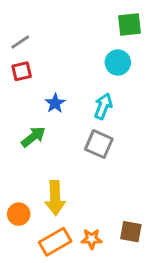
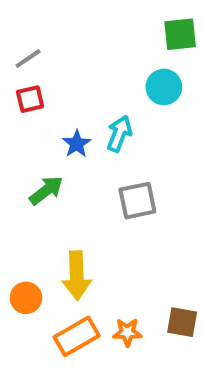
cyan arrow: (103, 106) -> (119, 134), moved
gray square: (99, 144) -> (137, 201), turned -36

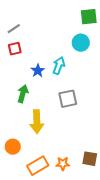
green arrow: (46, 190) -> (23, 94), turned -36
yellow arrow: (77, 276) -> (37, 122), moved

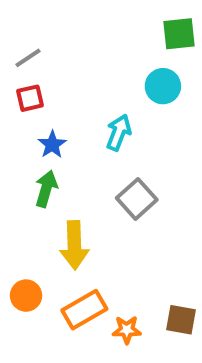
blue star: (38, 71) -> (52, 145), moved
gray square: (68, 99) -> (137, 199), turned -30
orange rectangle: (38, 166) -> (84, 310), moved

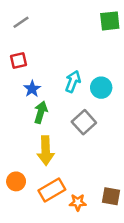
gray line: (28, 58) -> (21, 22), moved
cyan circle: (163, 86) -> (101, 88), moved
green arrow: (46, 189) -> (41, 112), moved

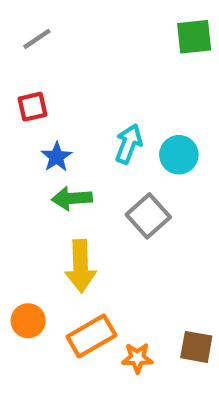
green arrow: (41, 112) -> (72, 198), turned -110

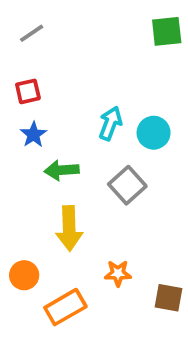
blue star: (57, 157) -> (34, 135), moved
orange rectangle: (91, 336) -> (65, 307), moved
orange star: (137, 358) -> (118, 273), moved

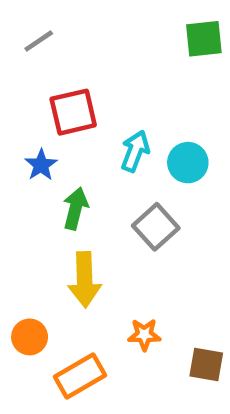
red square: (28, 91) -> (73, 112), moved, size x1.5
green arrow: (62, 170) -> (75, 208), turned 108

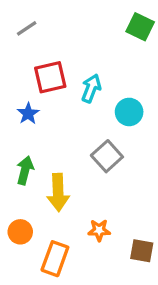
green square: (204, 39) -> (140, 27), turned 32
cyan arrow: (135, 151) -> (91, 88), moved
green arrow: (75, 208) -> (25, 170), moved
orange rectangle: (80, 376) -> (55, 259), turned -40

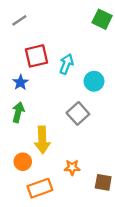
green arrow: (25, 170) -> (18, 112), moved
orange circle: (20, 232) -> (23, 162), moved
orange rectangle: (55, 259) -> (40, 188), turned 50

